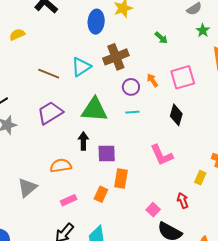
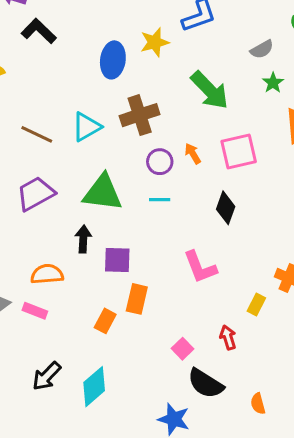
green arrow: (161, 38) -> (210, 90), size x2.0
pink rectangle: (69, 200) -> (35, 311), moved, turned 42

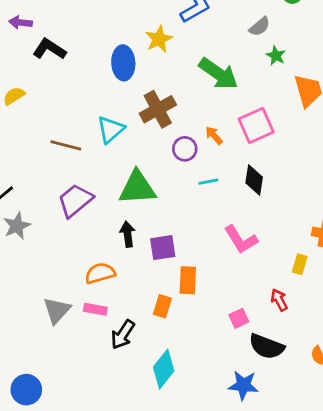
cyan line: (160, 200) -> (208, 182), moved
pink square: (182, 349) -> (239, 318), turned 30
black arrow: (47, 376) -> (123, 335), moved

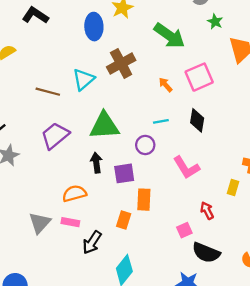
purple circle: (185, 149) -> (145, 145), moved
red arrow: (279, 300) -> (207, 211), moved

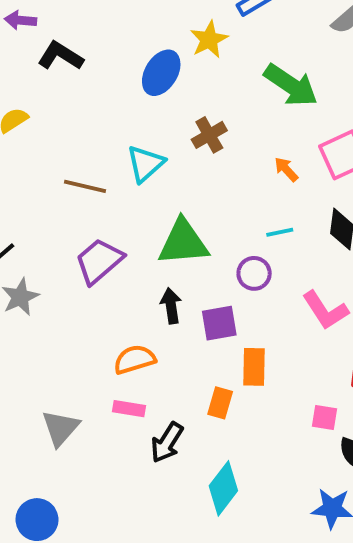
blue ellipse: (94, 27) -> (161, 73), turned 35
brown cross: (121, 64) -> (209, 135), size x0.7
gray triangle: (40, 223) -> (60, 428), moved
pink square: (184, 230) -> (325, 418), turned 35

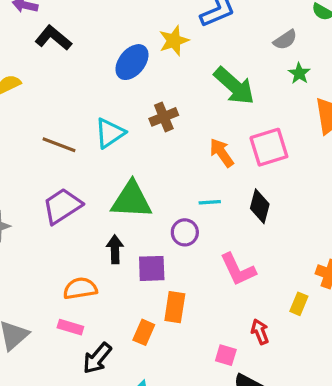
orange arrow: (286, 169) -> (222, 153), size x1.4

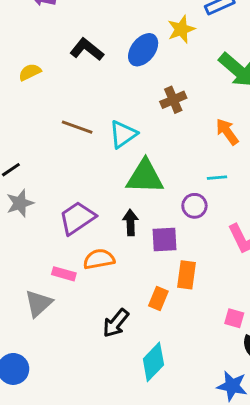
black L-shape: (53, 38) -> (87, 49), moved
cyan triangle: (110, 133) -> (123, 134), moved
purple trapezoid: (62, 206) -> (77, 218), moved
pink rectangle: (70, 327) -> (64, 274), moved

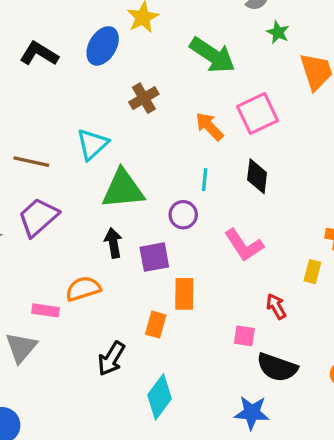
brown line: (77, 127) -> (31, 162), moved
cyan line: (217, 178) -> (205, 180), turned -72
purple trapezoid: (77, 218) -> (38, 217), moved

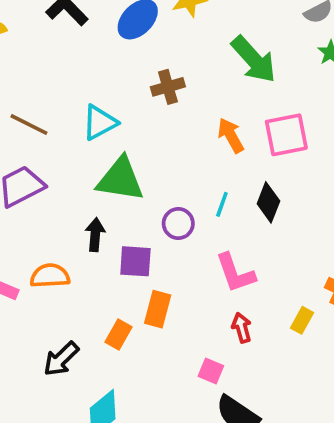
cyan line: (205, 180) -> (222, 204), moved
red arrow: (276, 306) -> (242, 328), moved

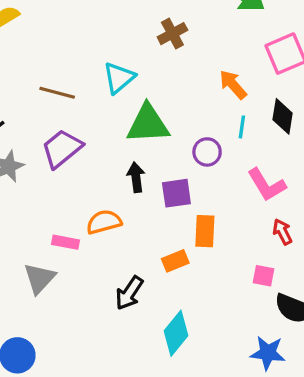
orange arrow: (231, 135) -> (233, 85), moved
orange rectangle: (119, 335) -> (175, 261), turned 50

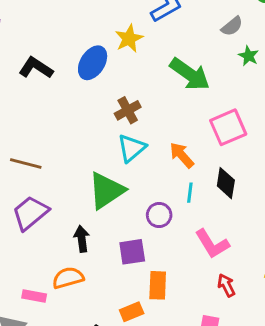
cyan triangle: (119, 78) -> (132, 148), moved
green triangle: (148, 124) -> (106, 191), turned -30
black arrow: (136, 177) -> (82, 239), moved

